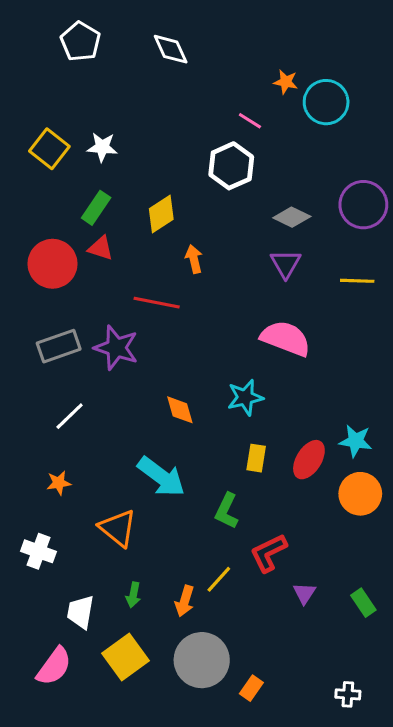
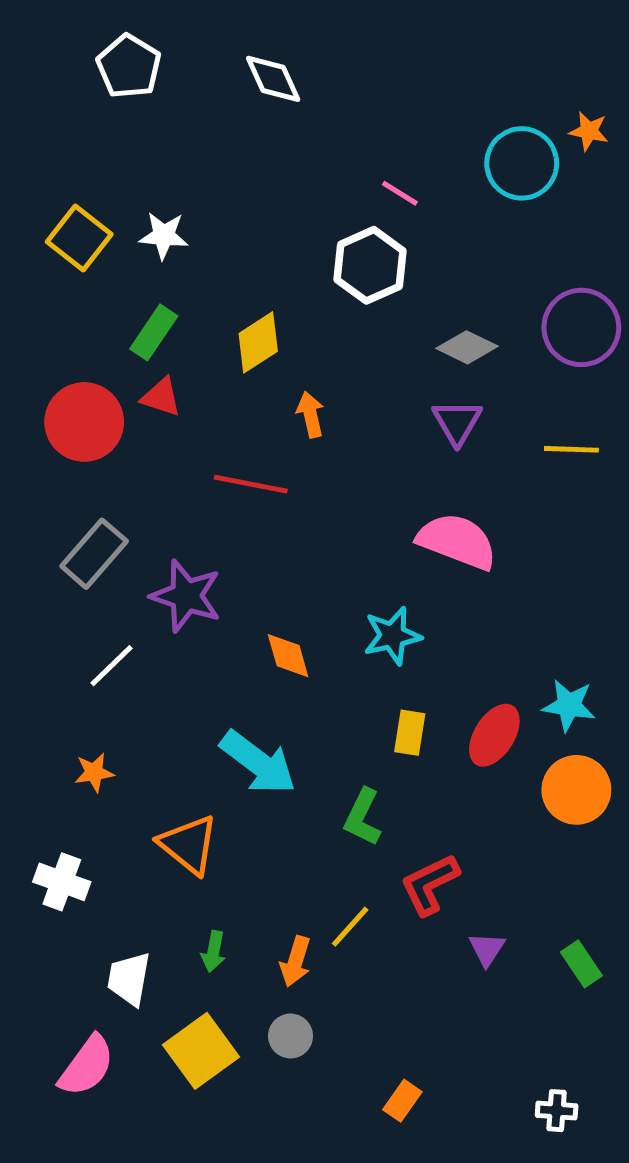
orange star: (286, 82) -> (589, 131), moved
gray rectangle: (59, 346) -> (94, 554), turned -30
purple star: (116, 348) -> (186, 596), moved
gray circle: (202, 660) -> (291, 1036), moved, size x0.5

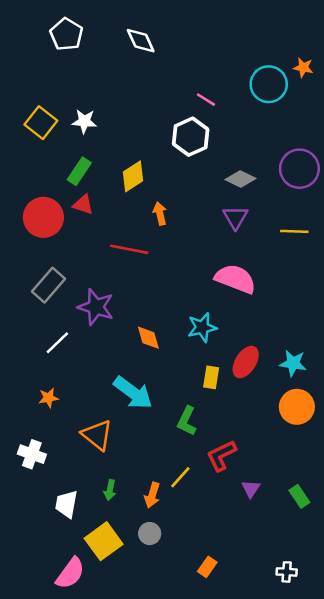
red ellipse: (494, 735) -> (246, 362), moved
pink semicircle: (87, 1066) -> (70, 573), moved

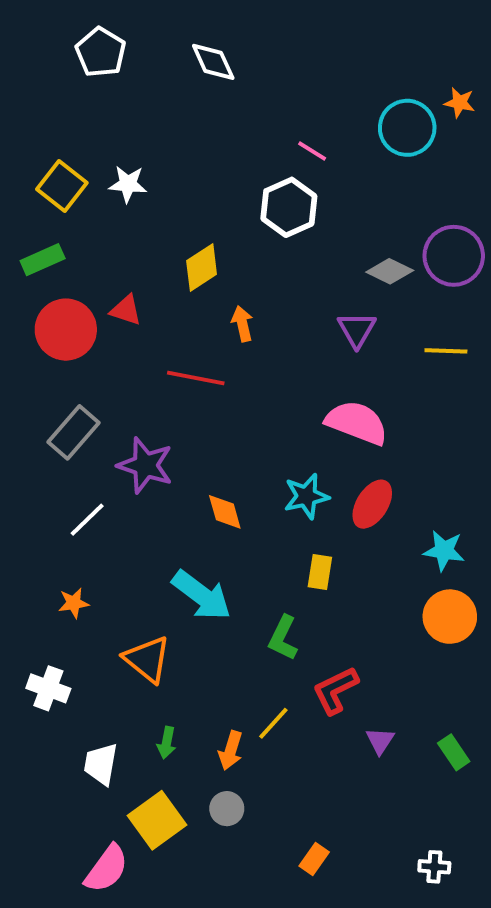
green rectangle: (79, 171) -> (43, 260), moved, turned 32
gray diamond: (241, 179) -> (390, 271), moved
red ellipse: (246, 362) -> (372, 504), moved

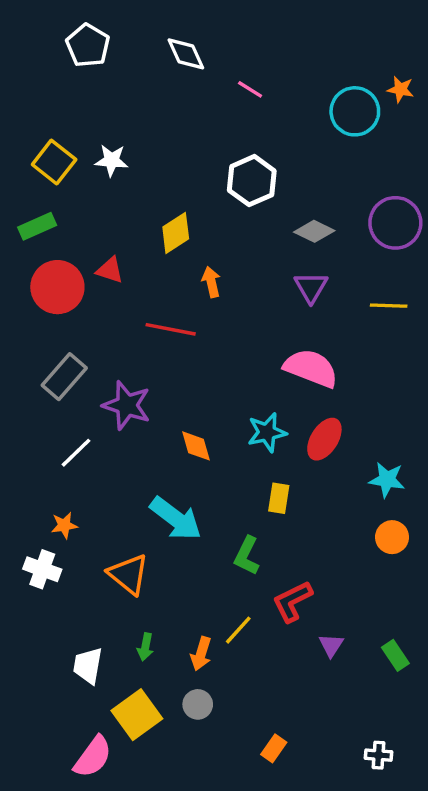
pink line: (312, 151) -> (250, 89), moved
gray diamond: (390, 271) -> (314, 231), moved
orange circle: (450, 617) -> (392, 537), size x0.7
white cross: (48, 688) -> (42, 569), moved

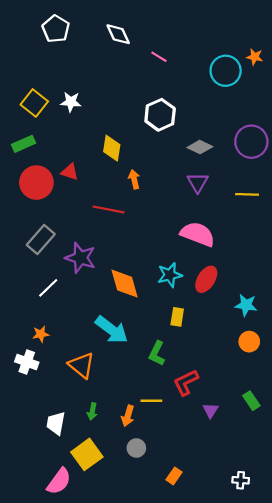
yellow diamond: (176, 233) -> (112, 148), turned -48
orange diamond: (196, 446) -> (125, 284), size x1.5
yellow line: (238, 630) -> (151, 401), turned 48
green rectangle: (395, 655) -> (251, 401), moved
gray circle: (198, 704) -> (136, 448), moved

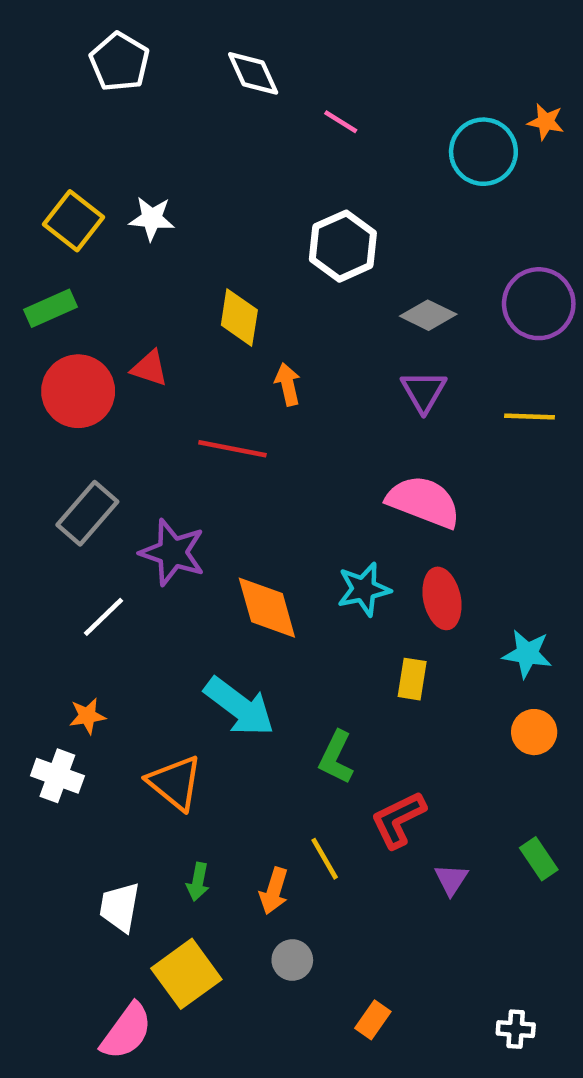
red ellipse: (206, 279) -> (442, 598), turned -44
yellow rectangle: (177, 317) -> (412, 679), moved
yellow line: (151, 401) -> (325, 859), turned 60

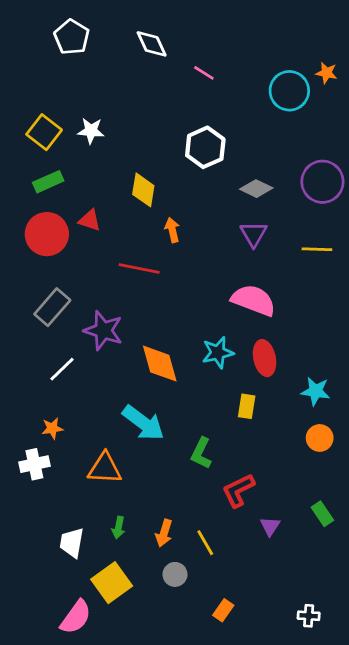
green rectangle: (51, 308) -> (48, 182), moved
white cross: (57, 776) -> (34, 464), turned -32
orange triangle: (175, 783) -> (105, 468), turned -36
yellow line: (325, 859) -> (205, 543), moved

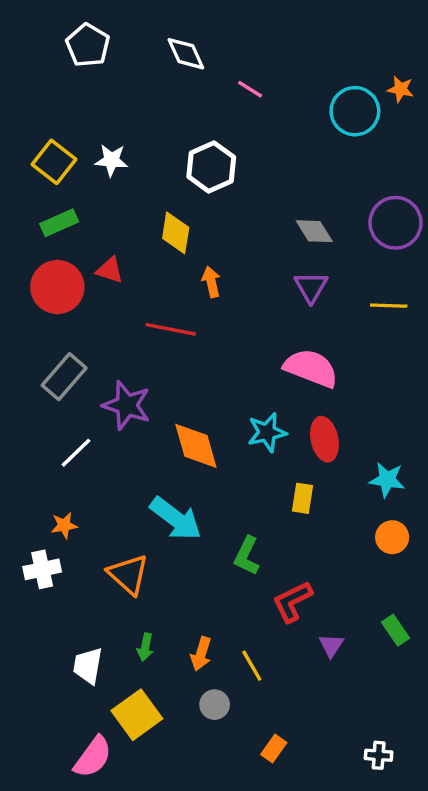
white hexagon: (205, 147) -> (211, 167), moved
gray diamond: (256, 189) -> (314, 231), turned 32
orange triangle: (105, 468) -> (128, 574), turned 39

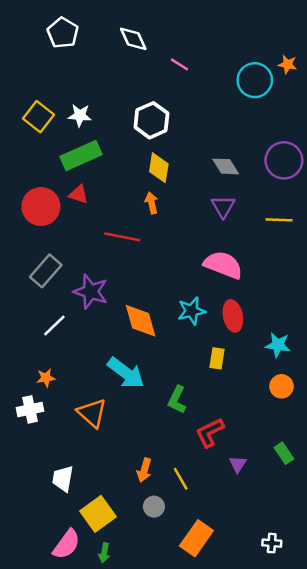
green rectangle: (59, 223) -> (81, 156), moved, size x1.5
yellow diamond: (176, 233) -> (159, 168), moved
green arrow: (145, 647) -> (104, 553), moved
orange rectangle: (274, 749) -> (196, 538), size x1.8

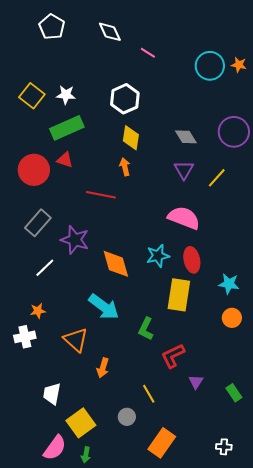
orange star: (288, 64) -> (239, 65), moved
yellow line: (279, 220) -> (217, 178), moved, turned -50
yellow rectangle: (217, 358) -> (179, 295), size x1.8
green rectangle: (284, 453) -> (234, 393), moved
orange arrow: (144, 470) -> (103, 368), moved

